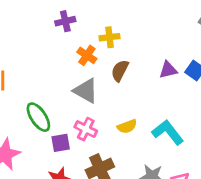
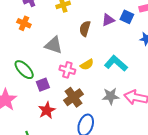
orange cross: (87, 55) -> (24, 23), moved
brown semicircle: (120, 71) -> (85, 29), moved
pink cross: (86, 129) -> (67, 70), moved

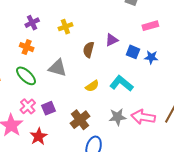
blue square: (127, 17) -> (133, 52), moved
green ellipse: (24, 70) -> (26, 76), moved
pink cross: (67, 70) -> (28, 106), moved, turned 35
red star: (47, 110) -> (39, 136), moved

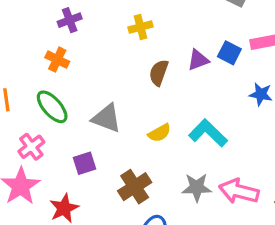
yellow cross: (65, 27) -> (141, 27), moved
blue square: (133, 52) -> (229, 53), moved
gray triangle: (58, 68) -> (106, 118), moved
pink cross: (28, 106) -> (31, 147), moved

